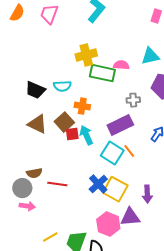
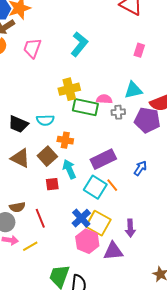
gray cross: (133, 100) -> (118, 112), moved
red square: (72, 134) -> (52, 184), moved
red line: (57, 184) -> (40, 218), turned 60
pink hexagon: (108, 224) -> (87, 241), moved
yellow line: (50, 237) -> (30, 246), moved

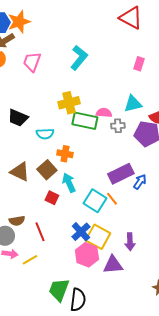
black trapezoid: (18, 124) -> (18, 118), moved
purple rectangle: (103, 159) -> (121, 174), moved
red square: (52, 184) -> (52, 198), turned 32

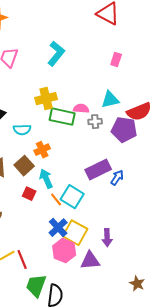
orange cross: (65, 154) -> (42, 150), turned -35
orange line: (112, 199) -> (56, 200), moved
red line: (40, 232) -> (22, 260), moved

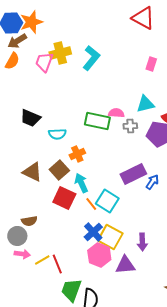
yellow cross: (46, 99) -> (60, 53), moved
red square: (29, 194) -> (64, 198), size x1.6

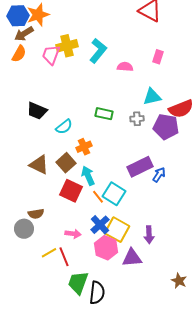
pink semicircle: (116, 113) -> (125, 67), moved
green rectangle: (97, 121) -> (104, 114), size x0.7
cyan semicircle: (57, 134) -> (64, 127), turned -36
pink arrow: (22, 254) -> (73, 234), moved

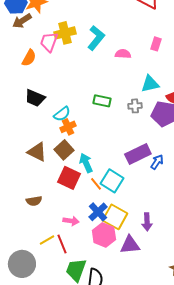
orange semicircle: (19, 54) -> (29, 58), moved
orange cross: (84, 147) -> (68, 127), moved
gray circle: (24, 229) -> (22, 264), moved, size x1.4

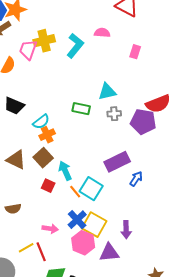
pink semicircle: (123, 54) -> (102, 33), moved
cyan triangle: (150, 84) -> (107, 92), moved
blue arrow: (157, 162) -> (136, 179), moved
red square: (69, 178) -> (48, 186), size x0.6

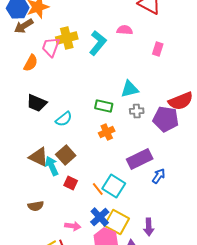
orange cross: (47, 135) -> (107, 132), moved
cyan arrow: (65, 171) -> (52, 166), moved

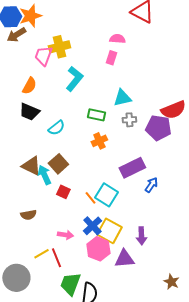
cyan L-shape: (98, 43) -> (74, 79), moved
pink rectangle: (158, 49) -> (111, 58), moved
orange semicircle: (31, 63) -> (29, 86), moved

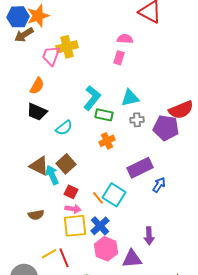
cyan L-shape: (74, 79) -> (92, 98), moved
yellow square: (109, 231) -> (75, 226), moved, turned -35
pink arrow: (65, 235) -> (73, 209), moved

